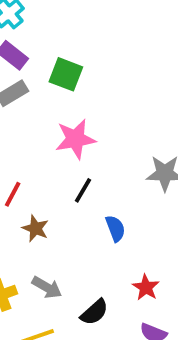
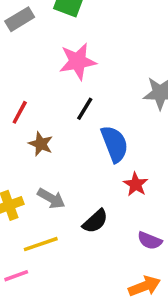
blue semicircle: (115, 228) -> (115, 144), size x1.5
red star: (146, 287) -> (136, 184), moved

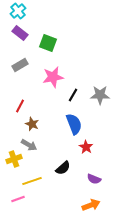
gray rectangle: (20, 19) -> (20, 65), moved
black line: (85, 109) -> (73, 95), moved
gray arrow: (51, 198) -> (29, 145), moved

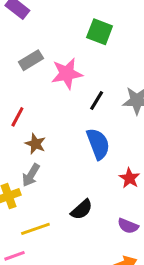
green square: (48, 43) -> (100, 32), moved
gray rectangle: (20, 65) -> (31, 60), moved
gray arrow: (29, 145) -> (31, 175), turned 91
red star: (86, 147) -> (129, 178), moved

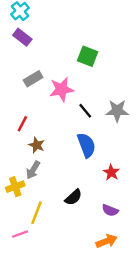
black line: (97, 100) -> (85, 111), turned -70
yellow line: (35, 229) -> (37, 213), turned -50

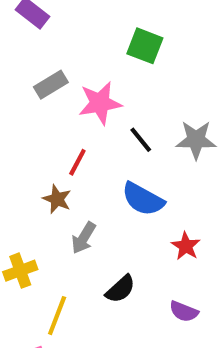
red line: (22, 124) -> (77, 162), moved
blue semicircle: (86, 145) -> (143, 199), turned 140
gray arrow: (33, 170) -> (84, 238), moved

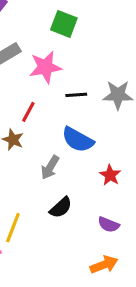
green square: (145, 46) -> (64, 24), moved
black line: (141, 140) -> (76, 95), turned -55
gray arrow: (84, 238) -> (50, 167), moved

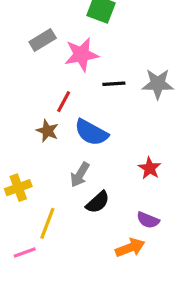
blue semicircle: (78, 140) -> (91, 132), moved
gray arrow: (50, 167) -> (80, 175), moved
orange arrow: (104, 265) -> (130, 248), moved

